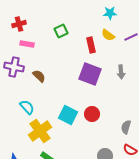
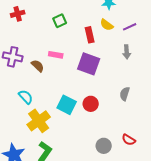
pink rectangle: (27, 44) -> (56, 55), moved
gray arrow: (121, 72) -> (127, 52), moved
gray semicircle: (126, 127) -> (125, 94), moved

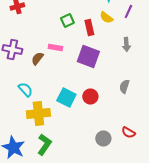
green square: (60, 21) -> (67, 20), moved
purple line: (130, 27) -> (128, 12), moved, turned -40
brown semicircle: (38, 66) -> (37, 58), turned -96
yellow cross: (39, 121) -> (38, 114), turned 30

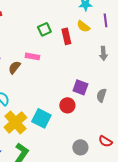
purple line: (128, 12) -> (105, 20), turned -32
purple square: (88, 56) -> (80, 87), moved, size x0.7
cyan square: (66, 98) -> (41, 118), moved
yellow cross: (38, 114) -> (15, 122), turned -35

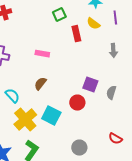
green square: (44, 29) -> (59, 15), moved
brown semicircle: (14, 67) -> (40, 84), moved
gray circle: (80, 147) -> (79, 148), moved

